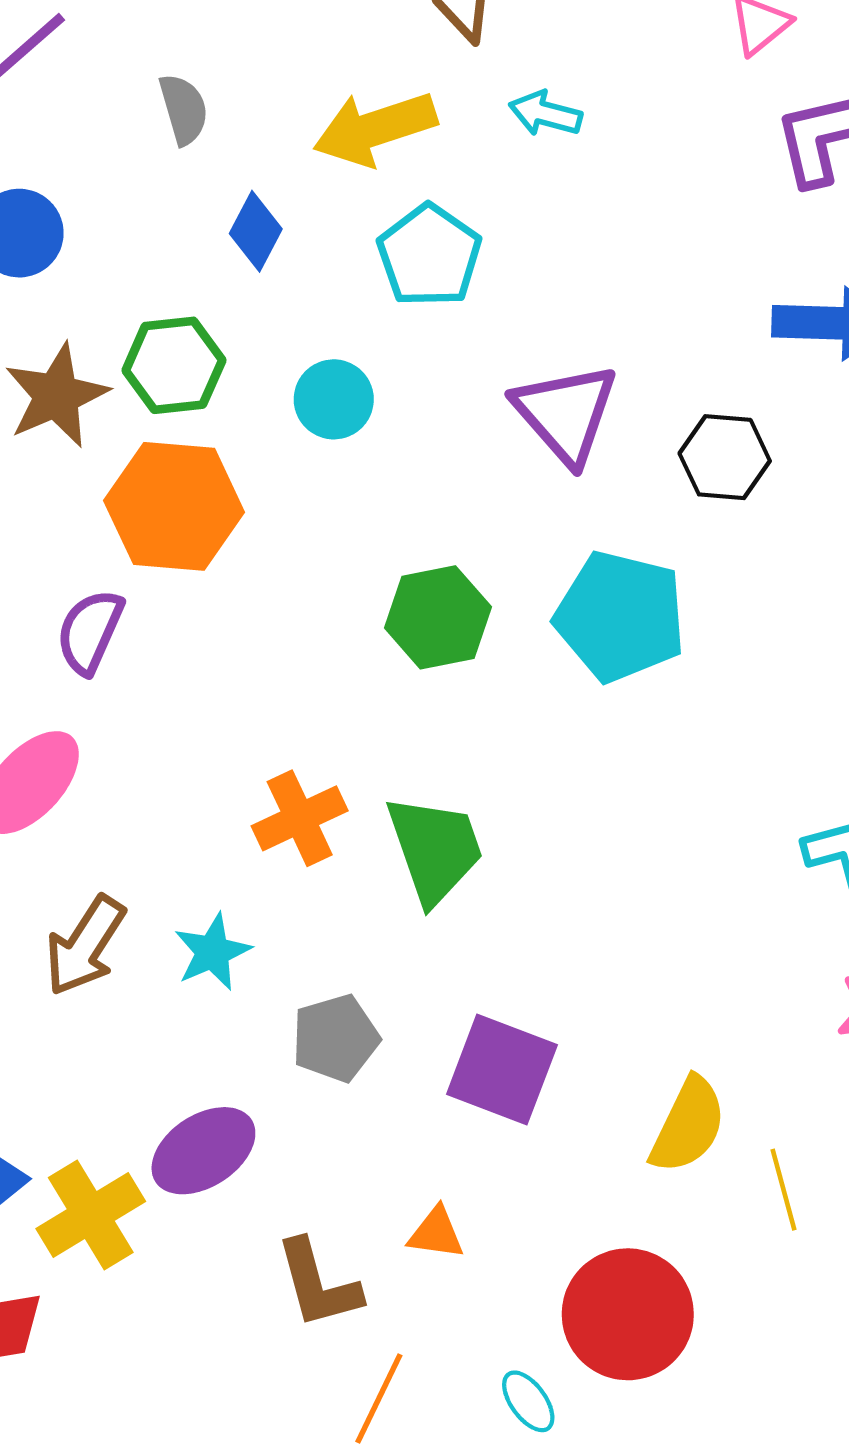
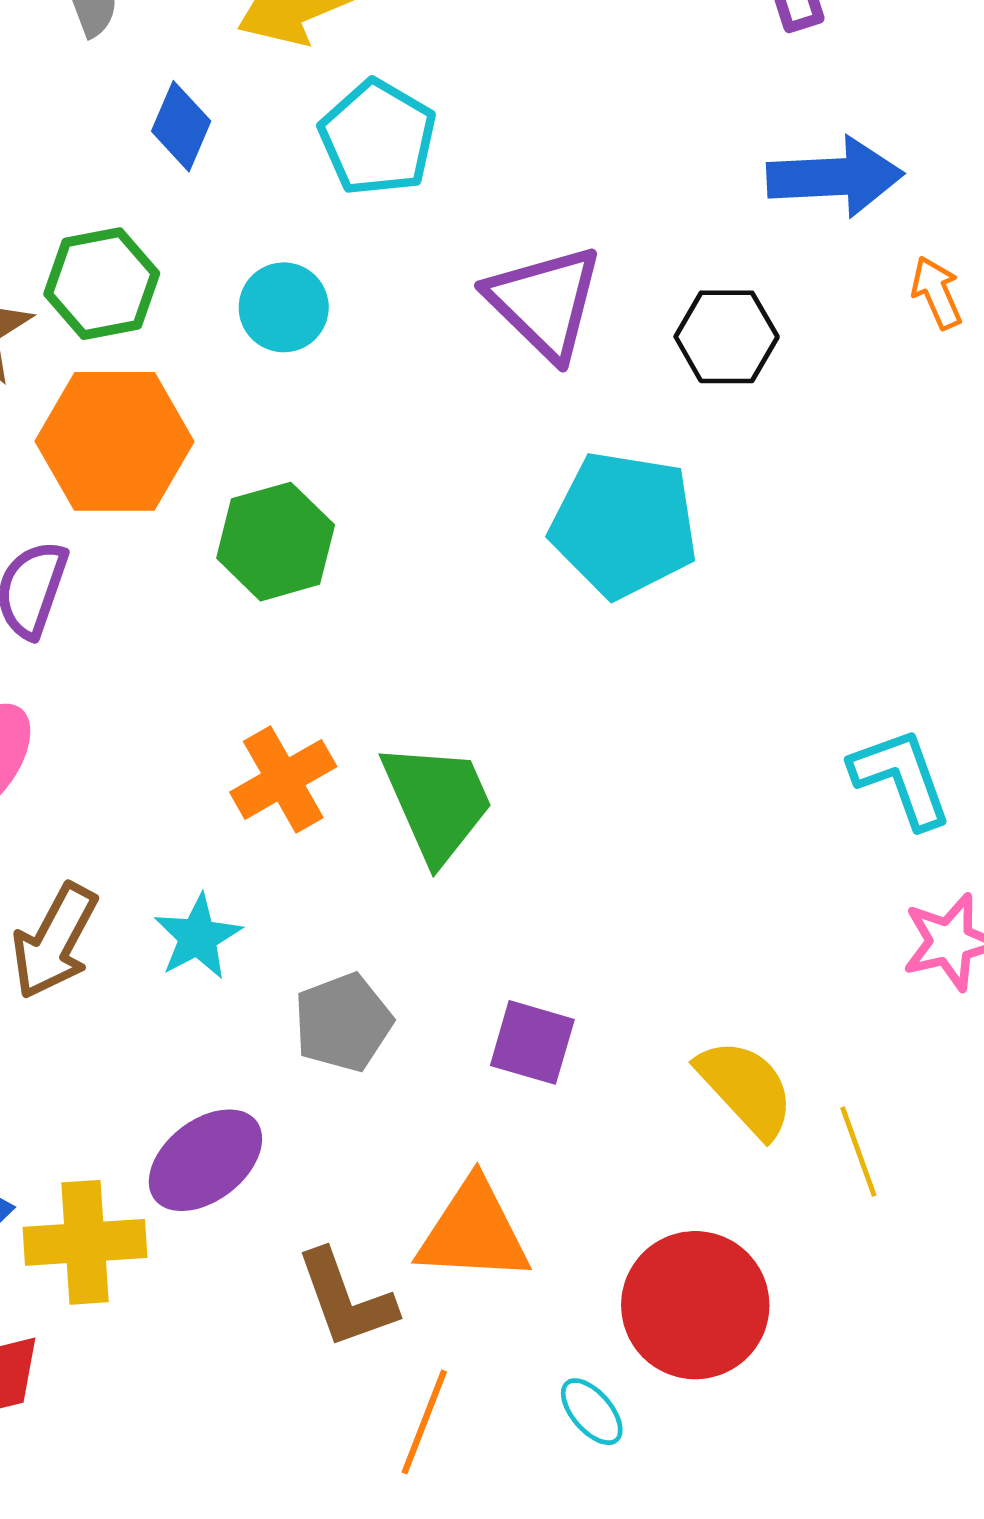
green hexagon: (438, 617) -> (276, 542), moved
purple square: (502, 1070) -> (532, 1042), size x0.7
yellow semicircle: (688, 1125) -> (746, 1088), turned -64
yellow cross: (91, 1215) -> (85, 1242), turned 32
orange triangle: (436, 1233) -> (473, 1232), size x1.8

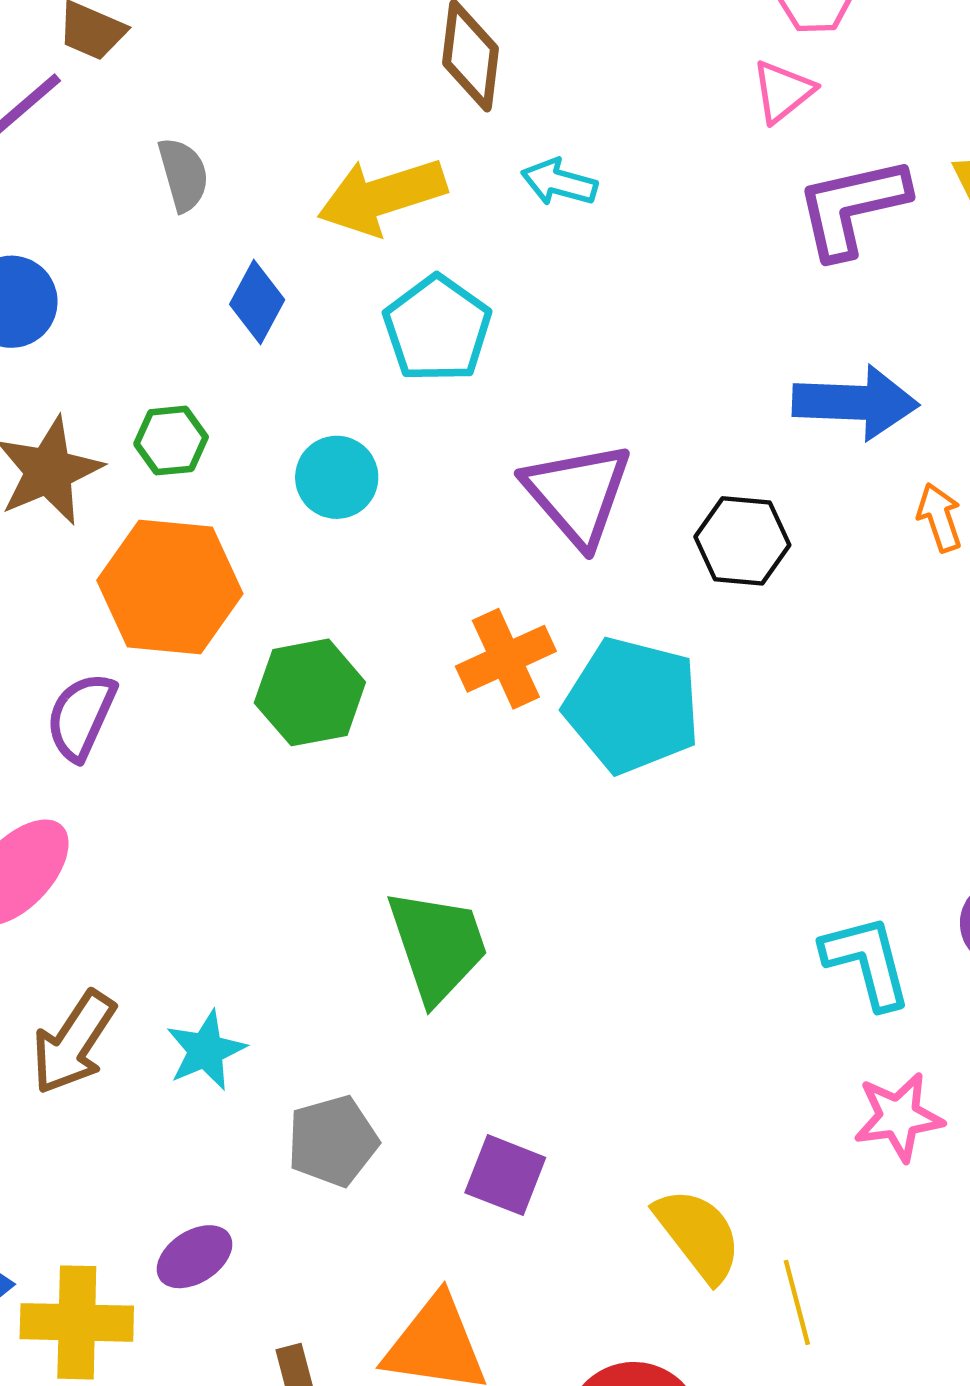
green hexagon: (102, 284) -> (171, 441), size x0.7
orange cross: (283, 779) -> (506, 659), moved
purple ellipse: (205, 1160) -> (195, 1257), size x0.7

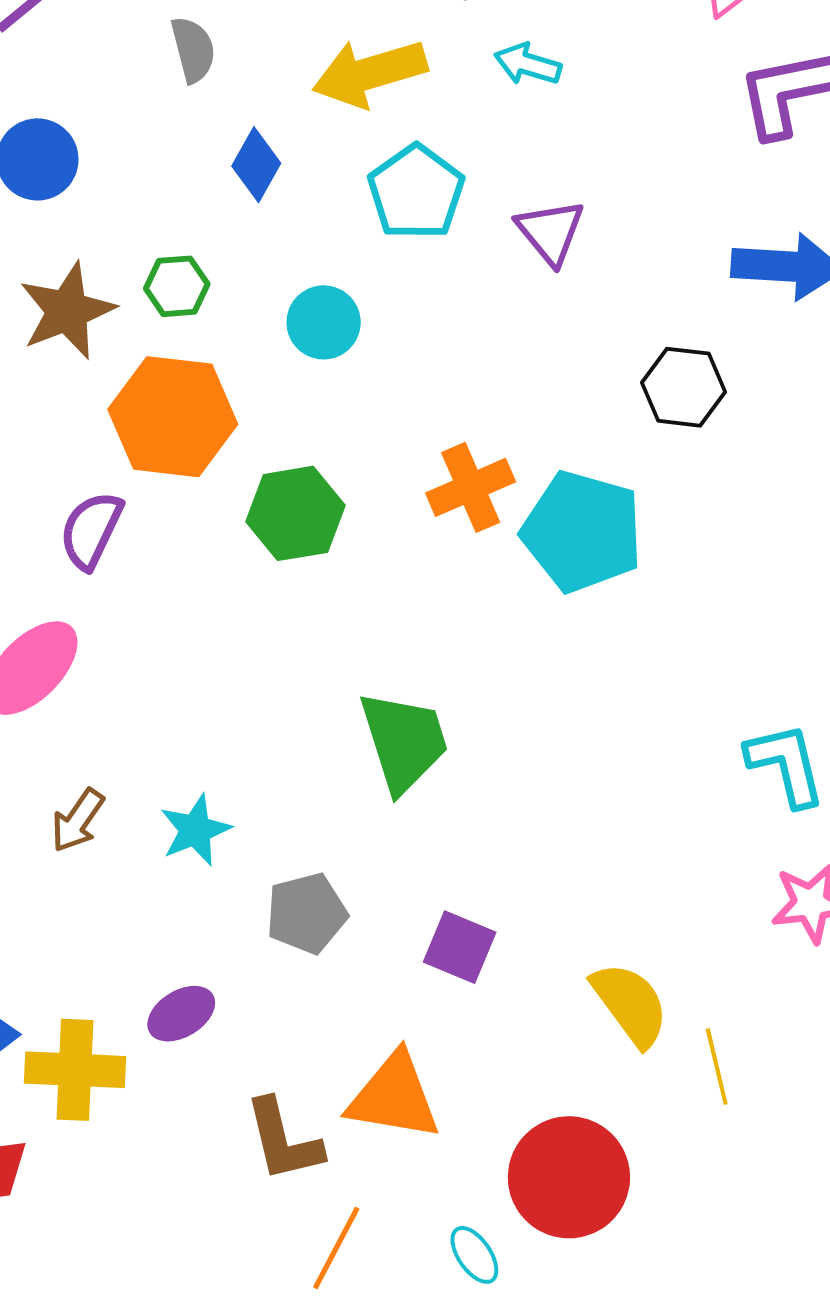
purple triangle: (578, 494) -> (550, 232), moved, size x0.7
brown arrow: (73, 1043) -> (78, 820), size x0.7

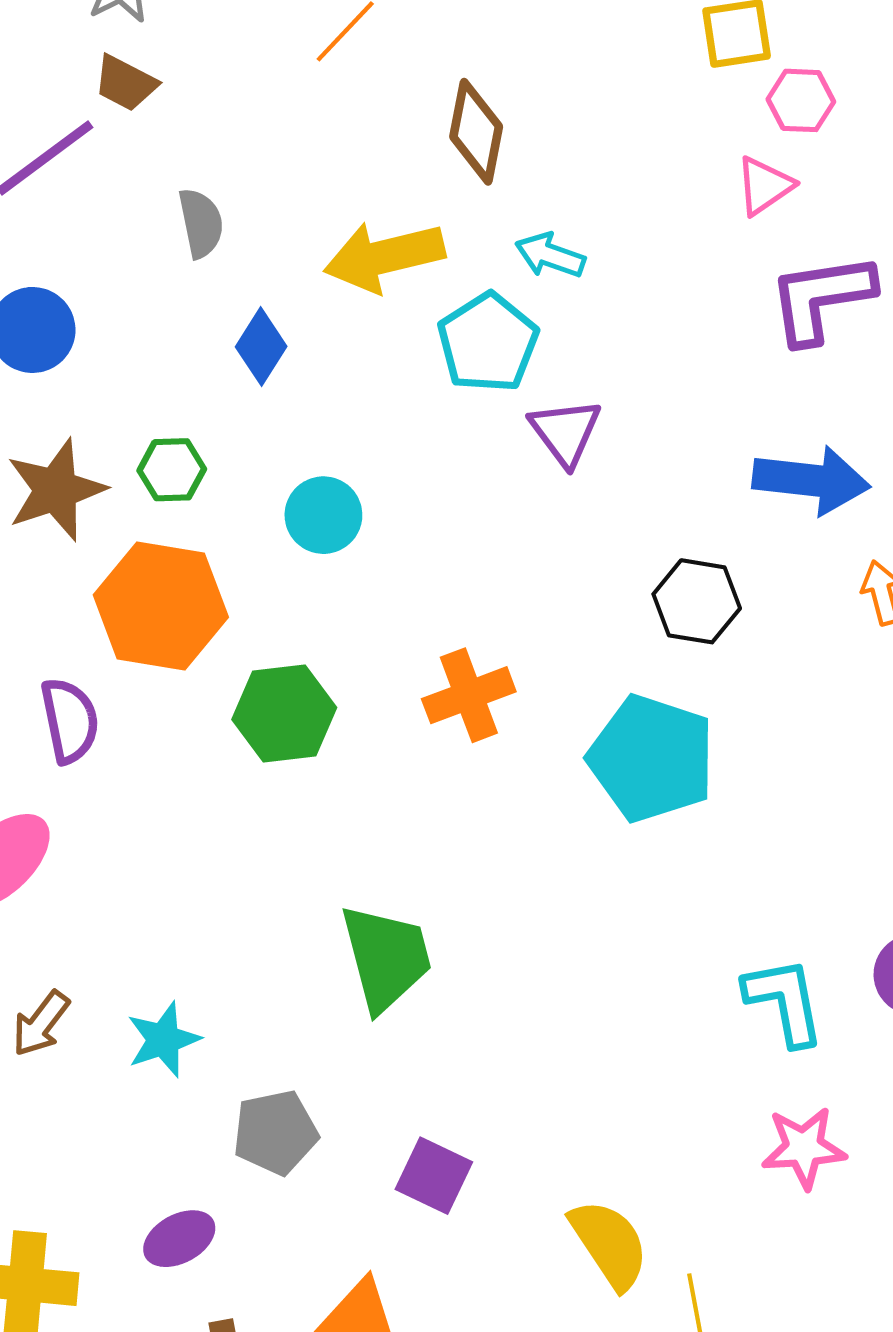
cyan pentagon: (416, 192) -> (488, 343), moved
purple semicircle: (91, 530) -> (70, 720), turned 140
cyan pentagon: (582, 532) -> (652, 758), moved
purple ellipse: (181, 1014) -> (179, 1239), moved

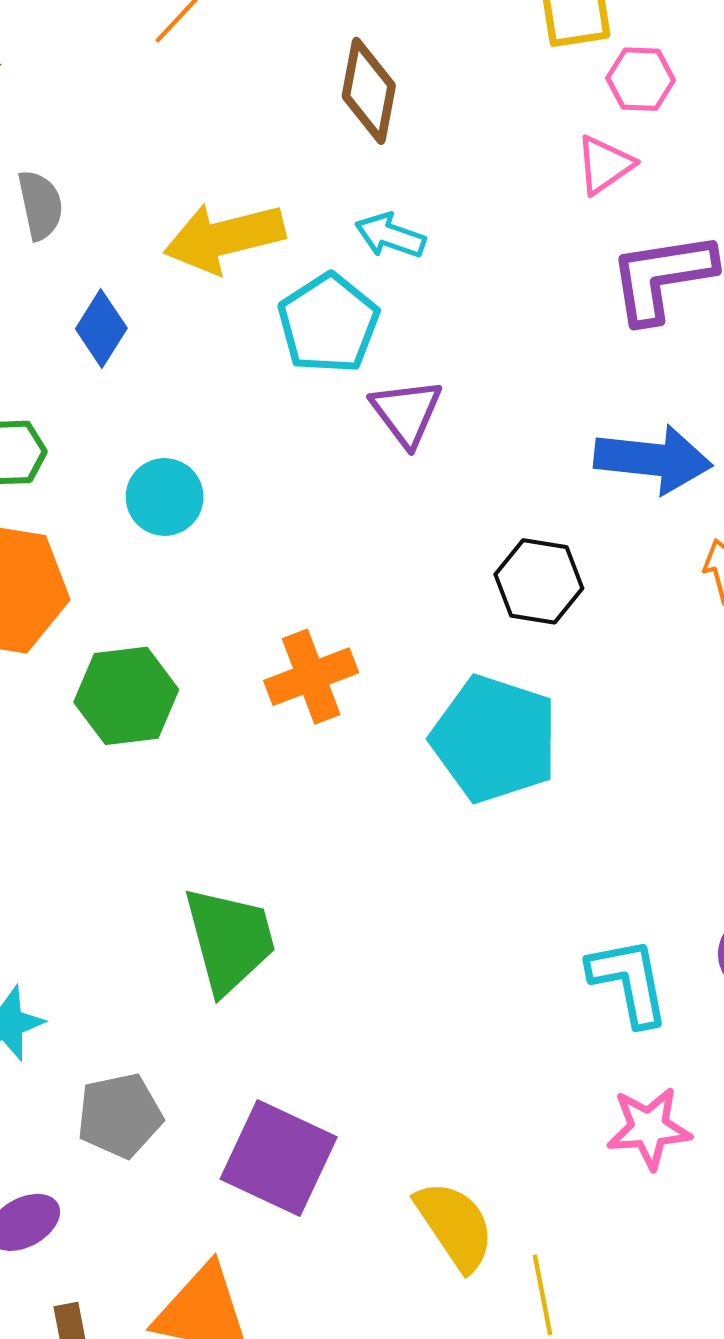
brown diamond: (476, 132) -> (369, 91), moved
purple square: (434, 1176) -> (279, 1158), size x1.5

